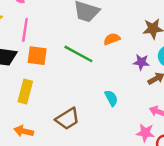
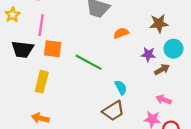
green line: (78, 54) -> (89, 62), moved
brown trapezoid: (68, 119) -> (113, 111), moved

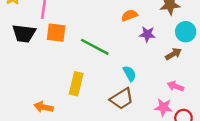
purple star: (148, 54) -> (147, 34), moved
yellow rectangle: (42, 82) -> (76, 84), moved

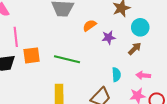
cyan semicircle: (130, 74) -> (116, 75), moved, turned 40

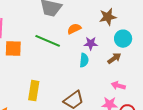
green line: (67, 59) -> (48, 41), moved
cyan semicircle: (116, 75) -> (84, 60), moved

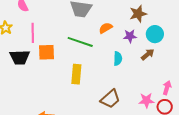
purple star: (91, 43) -> (130, 36), moved
pink arrow: (118, 86) -> (167, 88), moved, turned 96
yellow rectangle: (34, 91) -> (76, 74), moved

